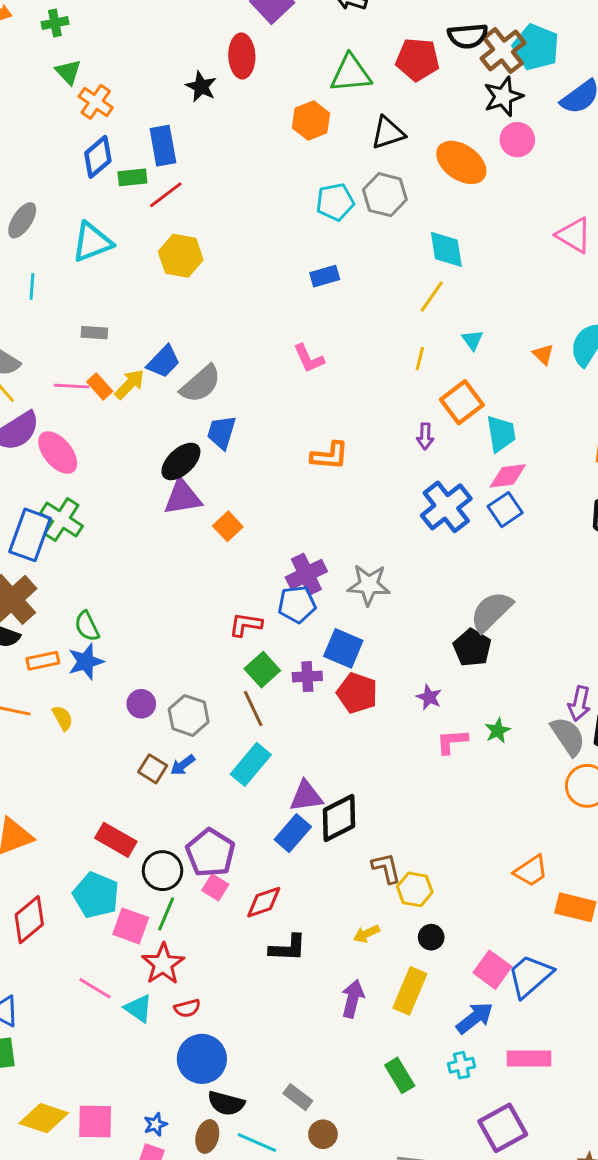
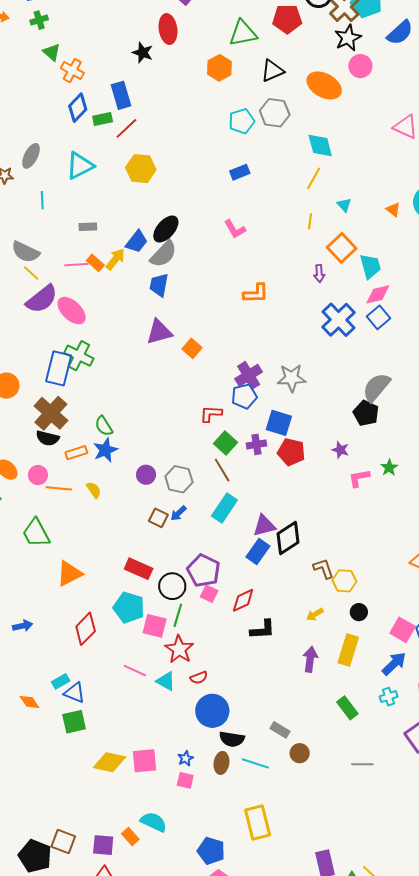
blue trapezoid: (221, 432) -> (159, 285), moved
black ellipse: (181, 461) -> (166, 229), moved

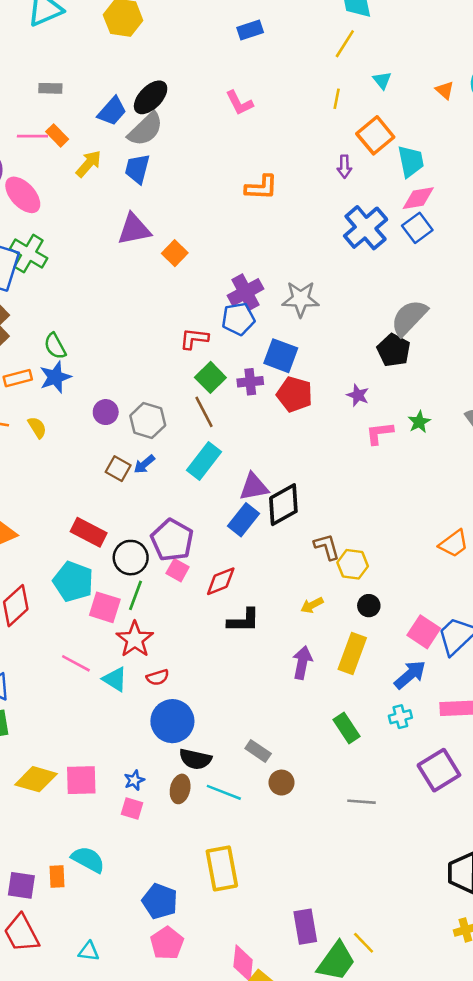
yellow arrow: (115, 259) -> (89, 164), moved
orange rectangle: (130, 837) -> (57, 876), turned 36

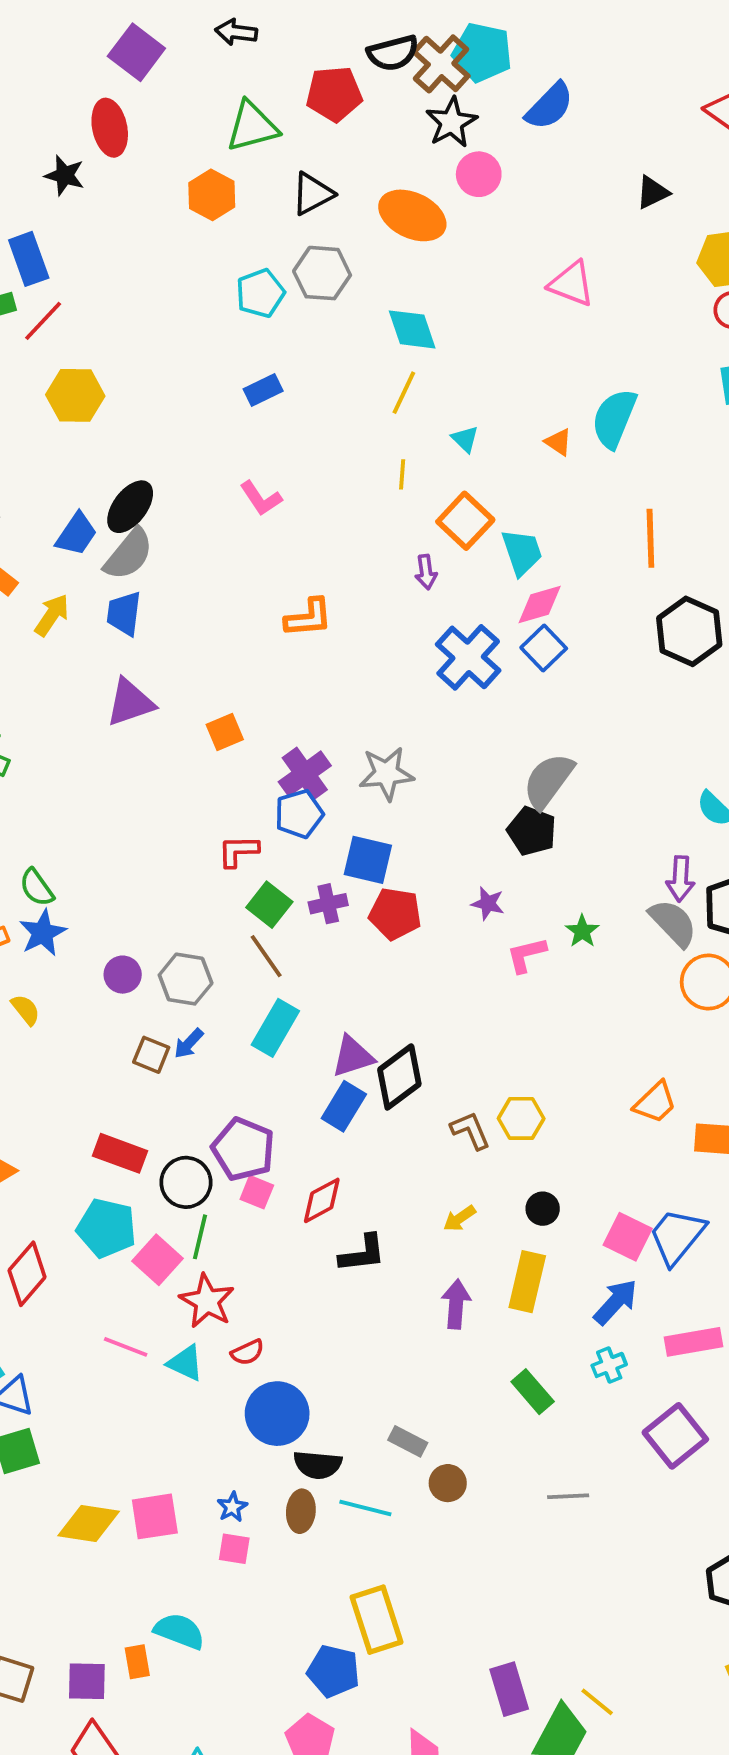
orange square: (175, 253) -> (225, 732), moved, turned 30
yellow hexagon: (353, 564) -> (521, 1118), moved
pink square: (105, 607) -> (157, 1260), turned 32
blue pentagon: (160, 901) -> (333, 1671), moved

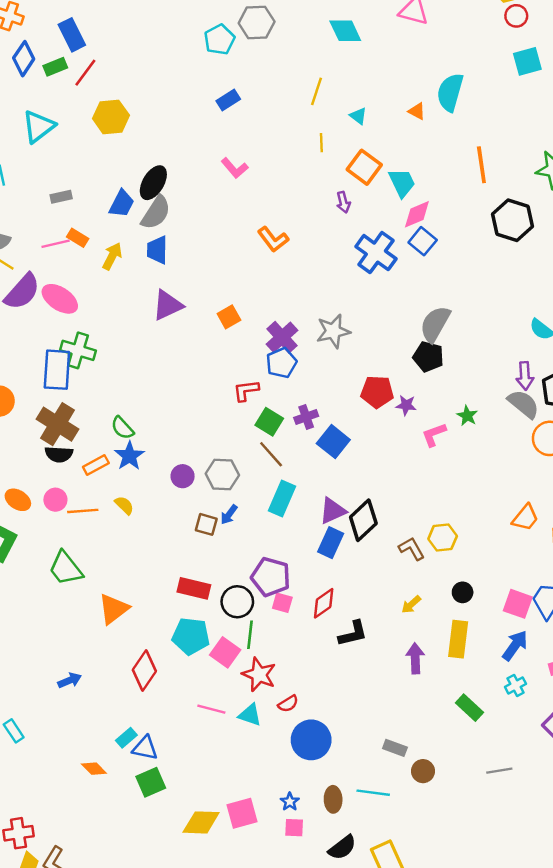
cyan diamond: (412, 329) -> (345, 31), moved
orange L-shape: (308, 618) -> (273, 239), turned 64
blue square: (368, 860) -> (333, 442), moved, turned 32
red pentagon: (395, 914) -> (377, 392), moved
black semicircle: (318, 1465) -> (342, 848), moved, turned -36

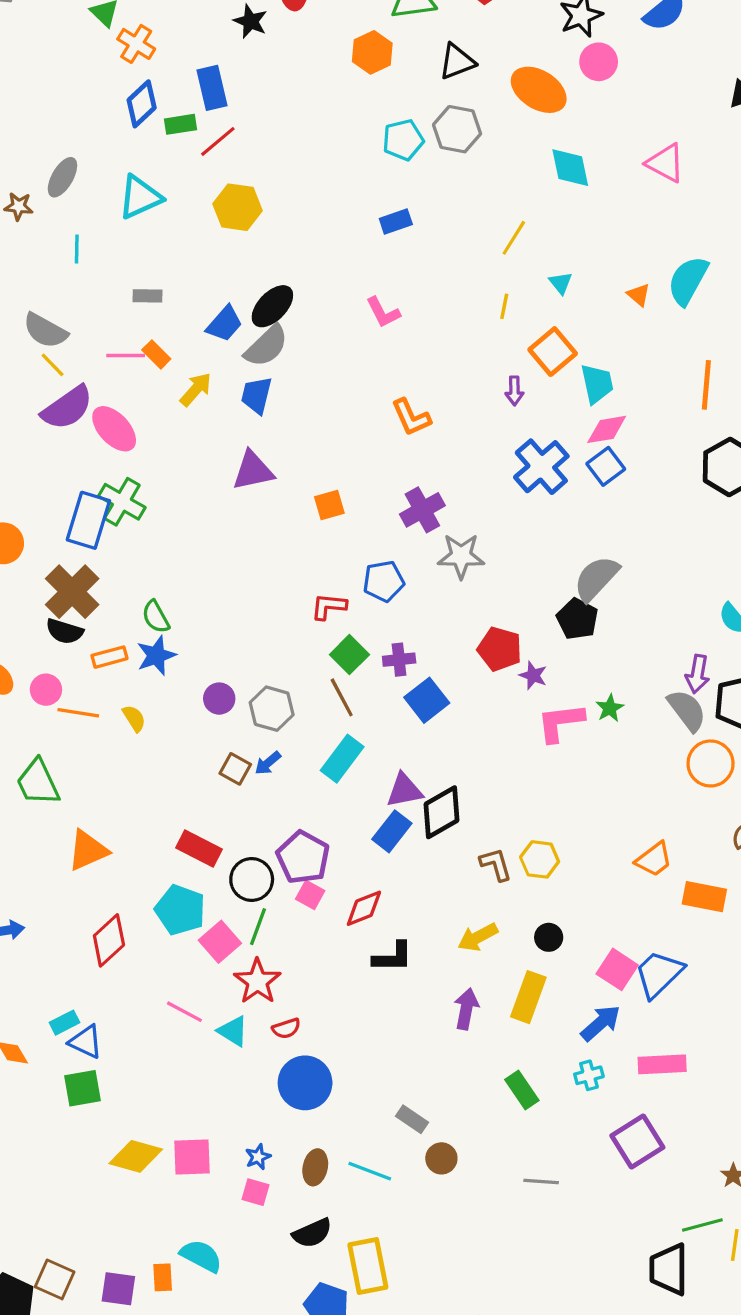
purple cross: (282, 337) -> (422, 510), moved
pink L-shape: (434, 435) -> (560, 722), size x1.4
yellow arrow: (411, 604) -> (478, 937), size x1.4

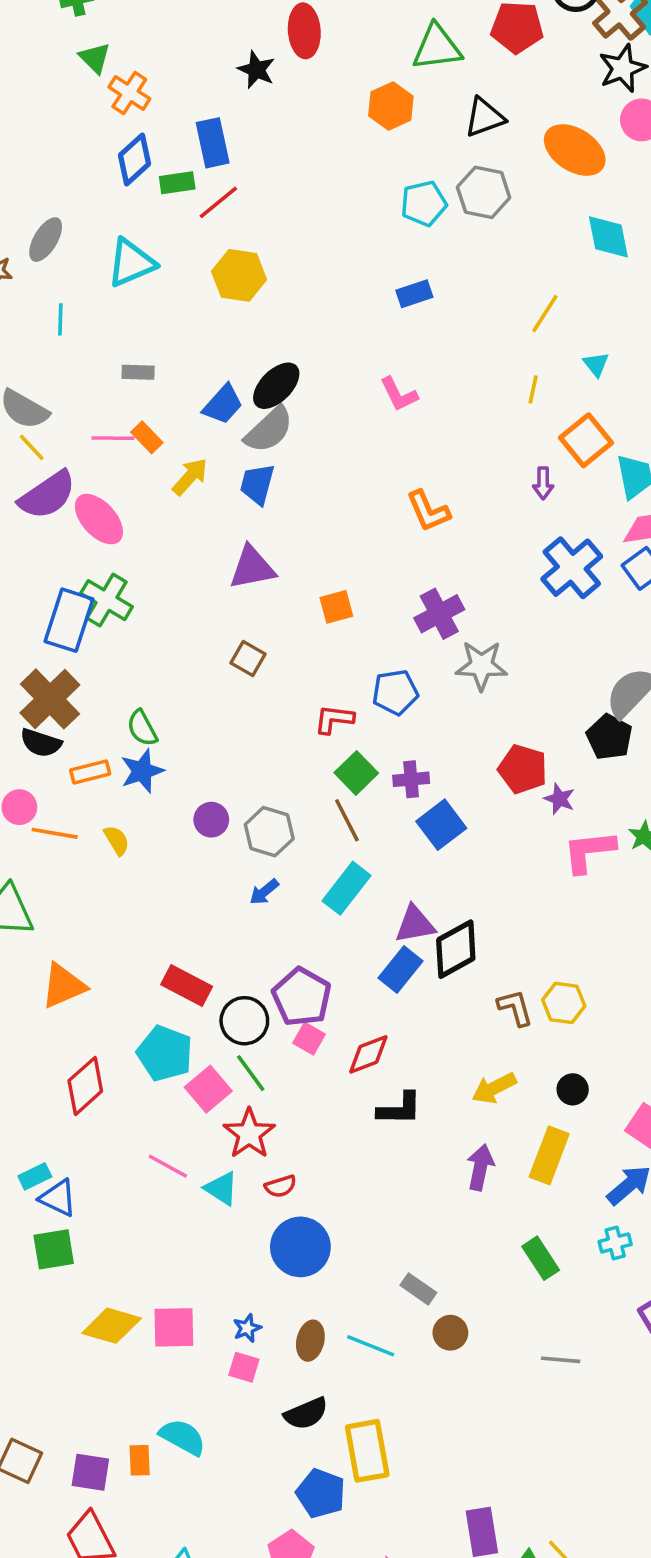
brown square: (235, 769) -> (248, 658), moved
green line: (258, 927) -> (251, 1073), turned -57

